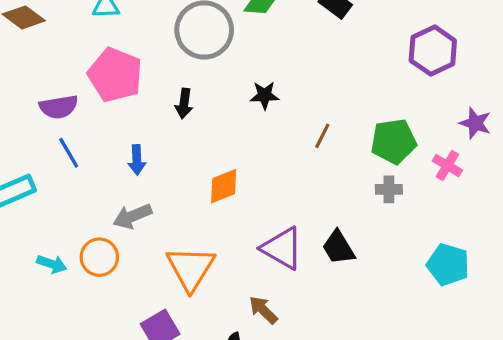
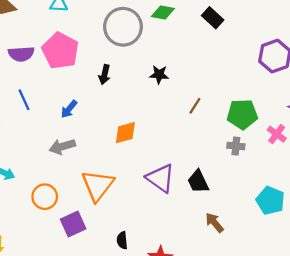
purple semicircle: (59, 107) -> (21, 54), moved
blue arrow: (137, 160) -> (69, 109), turned 36
orange circle: (99, 257) -> (45, 197), moved
brown arrow: (263, 310) -> (215, 223), moved

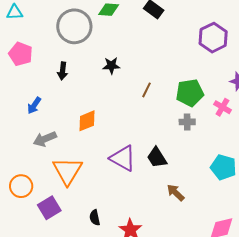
pink pentagon: (60, 51) -> (21, 54), size x0.7
gray arrow: (62, 147) -> (45, 139), moved

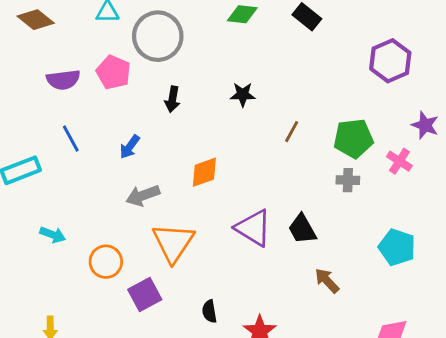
gray circle: (74, 26) -> (158, 36), moved

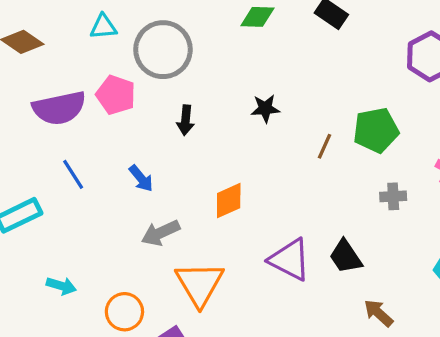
purple semicircle: (63, 80) -> (59, 108), size x1.4
green pentagon: (353, 138) -> (376, 130), moved
blue arrow: (130, 147) -> (141, 178), turned -70

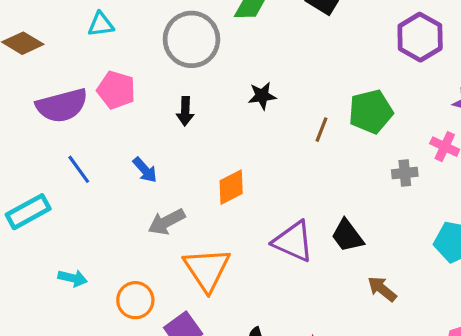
gray circle: (163, 50) -> (191, 39), moved
gray cross: (393, 196) -> (405, 173), moved

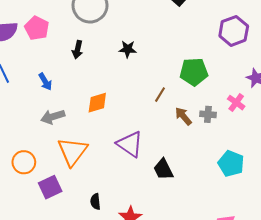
brown line: (322, 130) -> (160, 95), moved
black trapezoid: (347, 236) -> (163, 169), moved
brown arrow: (382, 289) -> (183, 116), moved

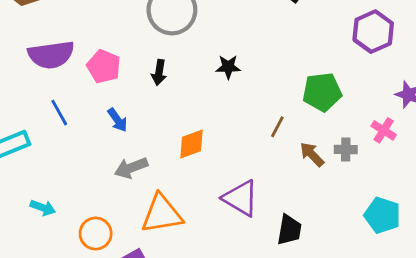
pink pentagon: (37, 28) -> (104, 66), moved
orange triangle: (72, 151) -> (162, 214), turned 48
black trapezoid: (163, 169) -> (289, 230), turned -140

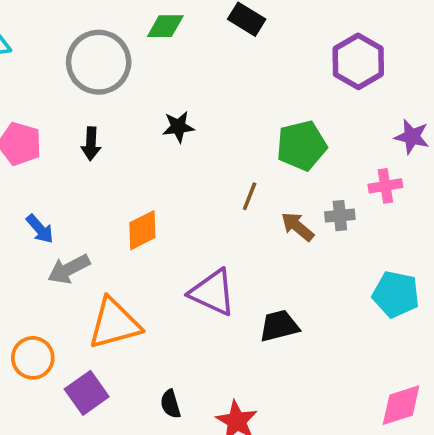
blue arrow: (117, 120) -> (40, 229), moved
pink cross: (384, 130) -> (385, 186), turned -35
black trapezoid: (289, 230) -> (279, 326), turned -108

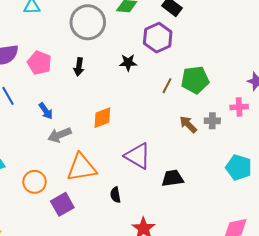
purple hexagon: (358, 61) -> (158, 38), moved
brown line: (250, 196) -> (167, 86), moved
black semicircle: (170, 404) -> (115, 195), moved

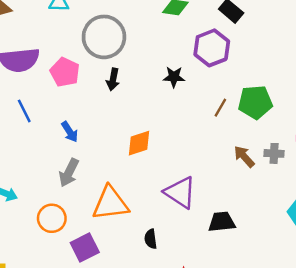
gray circle: (88, 22) -> (104, 37), moved
gray arrow: (59, 135) -> (69, 173), moved, turned -45

